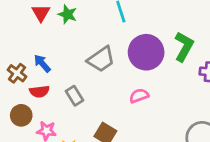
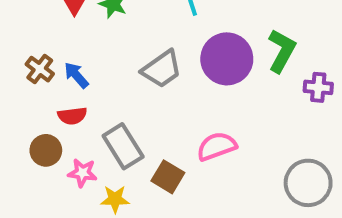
brown cross: (17, 73) -> (40, 69), moved
gray rectangle: (75, 96) -> (123, 146), moved, size x1.5
pink semicircle: (139, 96) -> (217, 146), moved, size x1.4

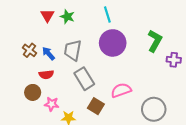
purple circle: (227, 59) -> (113, 43), moved
gray trapezoid: (162, 69) -> (73, 50), moved, turned 135
gray rectangle: (123, 146) -> (84, 79), moved
gray circle: (308, 183) -> (154, 109), moved

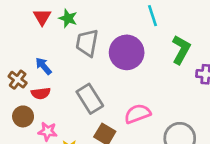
cyan line: (107, 15) -> (152, 16), moved
brown cross: (29, 50) -> (18, 80), moved
gray trapezoid: (73, 50) -> (87, 43), moved

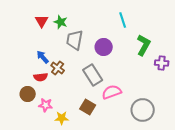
purple circle: (127, 52) -> (104, 47), size x0.7
brown cross: (18, 80) -> (58, 68), moved
gray rectangle: (90, 99) -> (93, 75), moved

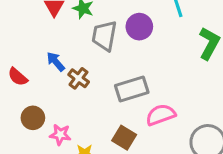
purple circle: (104, 47) -> (139, 27), moved
gray rectangle: (93, 75) -> (132, 89), turned -75
red semicircle: (41, 77) -> (18, 77), moved, turned 48

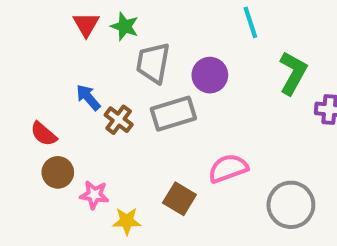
purple circle: (139, 27) -> (210, 75), moved
red semicircle: (18, 77) -> (44, 134), moved
gray rectangle: (132, 89) -> (173, 114), moved

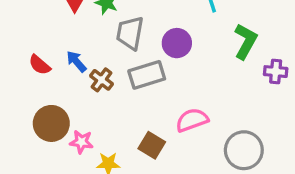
red semicircle: (44, 134) -> (40, 65), moved
brown circle: (58, 172) -> (51, 123), size x1.4

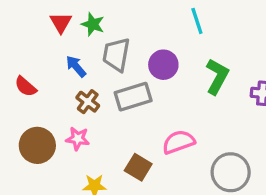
green L-shape: (246, 41) -> (217, 76), moved
blue arrow: (76, 61) -> (76, 66), moved
pink star: (81, 142) -> (78, 139), moved

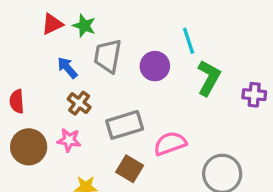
cyan line: (197, 21) -> (189, 41), moved
red triangle: (61, 23) -> (52, 24), turned 35
red semicircle: (26, 87) -> (17, 101), moved, turned 45
gray rectangle: (133, 97) -> (125, 125), moved

